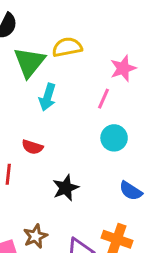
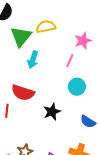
red semicircle: (32, 147) -> (23, 93), size x1.6
black star: (66, 188) -> (52, 112), moved

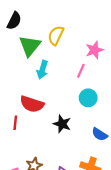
yellow semicircle: (46, 27) -> (56, 35), turned -54
black star: (52, 112) -> (62, 124), turned -30

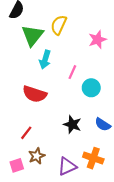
pink line: (81, 71) -> (72, 72), moved
red line: (15, 123) -> (26, 133), moved, turned 32
black star: (62, 124) -> (72, 124), moved

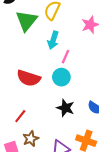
cyan arrow: (45, 59) -> (53, 40), moved
cyan circle: (91, 88) -> (61, 77), moved

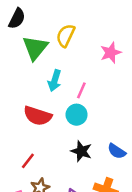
cyan arrow: (53, 40) -> (55, 81), moved

